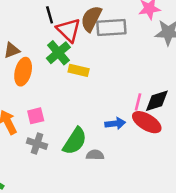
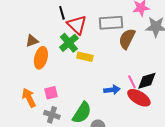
brown semicircle: (91, 19) -> (127, 39), moved
pink line: (138, 102) -> (132, 82), turned -40
blue arrow: (115, 123) -> (112, 90), moved

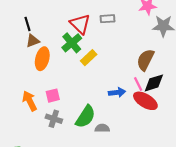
black line: (62, 13) -> (27, 24), moved
gray rectangle: (111, 23) -> (108, 19), moved, size x0.6
brown semicircle: (127, 39) -> (145, 60), moved
yellow rectangle: (85, 57) -> (89, 58), turned -56

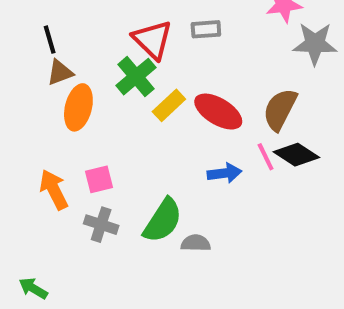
black diamond: (154, 83) -> (296, 155), turned 50
red ellipse: (145, 101) -> (218, 112), moved

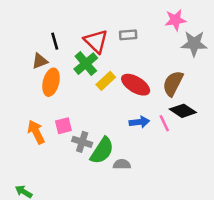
black line: (50, 40) -> (55, 41), moved
pink line: (266, 157) -> (164, 123), moved
gray cross: (101, 225) -> (82, 142), moved

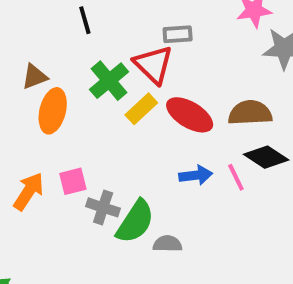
black line: (55, 41) -> (85, 20), moved
red triangle: (96, 41) -> (153, 65), moved
brown semicircle: (173, 83) -> (250, 113), turned 60
orange arrow: (36, 132) -> (29, 191), turned 60

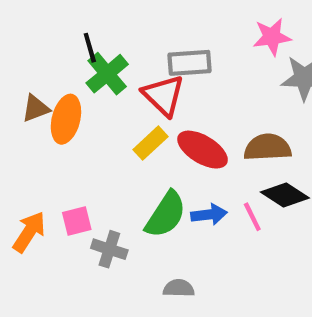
gray rectangle: (178, 34) -> (190, 63), size x1.4
green cross: (109, 81) -> (107, 74), moved
orange ellipse: (53, 111) -> (66, 119), moved
green semicircle: (135, 222) -> (166, 215), moved

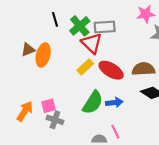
green cross: (107, 74) -> (80, 26), moved
pink line: (252, 217) -> (115, 132), moved
gray cross: (109, 249) -> (55, 120), moved

